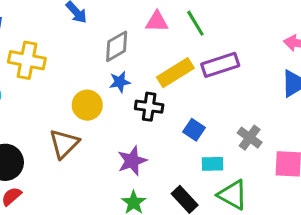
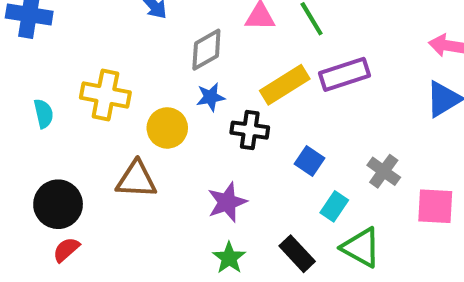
yellow cross: (27, 60) -> (105, 95), moved
brown triangle: (64, 144) -> (136, 180), turned 48
cyan rectangle: (212, 164) -> (334, 206), turned -55

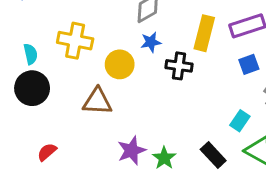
yellow rectangle: (285, 85) -> (204, 33), turned -44
blue square: (310, 161) -> (249, 64), moved, turned 36
purple star: (227, 202) -> (132, 151), moved
black circle: (58, 204) -> (32, 88), moved

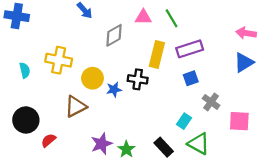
blue star: (151, 42) -> (114, 90), moved
black circle: (32, 88) -> (26, 120), moved
brown triangle: (97, 102) -> (76, 106), turned -30
red semicircle: (47, 152) -> (48, 140), moved

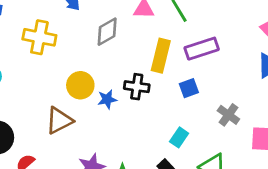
yellow cross: (59, 60) -> (39, 37), moved
blue square: (191, 78) -> (189, 88), moved
cyan rectangle: (184, 121) -> (179, 137), moved

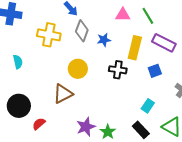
gray diamond: (107, 32) -> (82, 31), moved, turned -40
purple rectangle: (202, 49) -> (164, 43), turned 45
blue star: (107, 99) -> (104, 40), moved

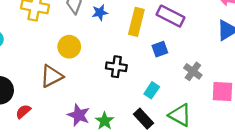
black cross: (118, 70) -> (116, 67), moved
purple star: (86, 127) -> (79, 115), turned -30

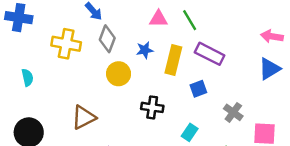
blue star: (100, 13) -> (145, 50), moved
yellow circle: (69, 47) -> (119, 74), moved

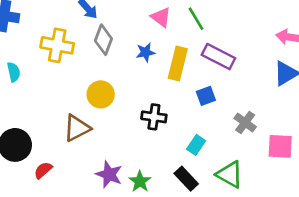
pink triangle: (158, 19) -> (161, 17), turned 36
yellow circle: (119, 74) -> (101, 94), moved
cyan semicircle: (27, 77) -> (14, 72), moved

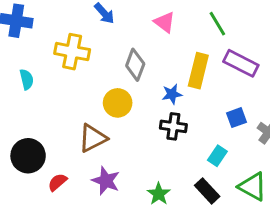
pink triangle: (161, 17) -> (165, 22), moved
gray diamond: (103, 40) -> (135, 65), moved
blue star: (146, 52) -> (172, 94), moved
blue square: (206, 96) -> (236, 118), moved
purple star: (109, 174) -> (106, 181), moved

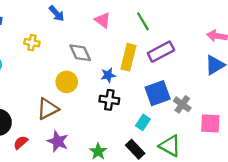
yellow cross: (72, 52) -> (32, 43), size x0.6
purple rectangle: (241, 63) -> (161, 52), turned -55
gray diamond: (135, 65) -> (80, 53), turned -45
blue square: (236, 118) -> (158, 93), size x1.6

